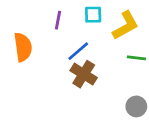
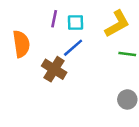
cyan square: (93, 15) -> (76, 22), moved
brown cross: (84, 74) -> (54, 69), moved

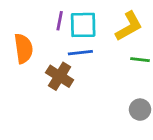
cyan square: (76, 22) -> (83, 25), size x1.5
blue line: (73, 48) -> (80, 53), turned 35

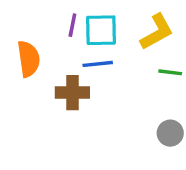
brown cross: (60, 76) -> (72, 93), turned -32

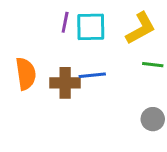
orange semicircle: (29, 59) -> (26, 74), moved
blue line: (98, 64) -> (92, 75), moved

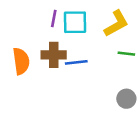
brown cross: (65, 83) -> (54, 55), moved

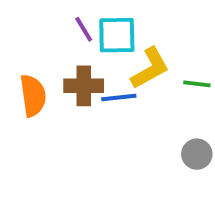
purple line: (54, 19) -> (84, 29), turned -42
yellow L-shape: (116, 24) -> (150, 68), moved

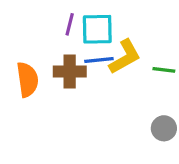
purple line: (84, 29) -> (70, 24), turned 45
blue line: (119, 98) -> (99, 60), moved

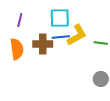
purple line: (70, 24) -> (20, 20), moved

